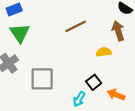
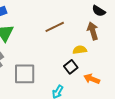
black square: (94, 82) -> (71, 67), moved
orange arrow: (116, 95) -> (92, 79), moved

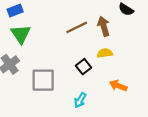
brown arrow: (93, 31) -> (104, 26), moved
black square: (71, 67) -> (83, 67), moved

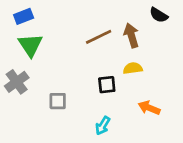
black square: (83, 67) -> (107, 85), turned 32
gray square: (43, 80) -> (58, 101), size x0.6

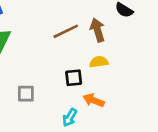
orange arrow: (149, 108) -> (94, 100), moved

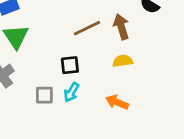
black square: (74, 78) -> (70, 65), moved
cyan arrow: (70, 118) -> (71, 92), moved

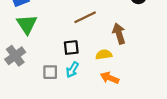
brown arrow: (121, 27) -> (119, 34), moved
yellow semicircle: (123, 61) -> (104, 55), moved

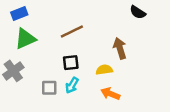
brown line: (85, 17) -> (72, 31), moved
green triangle: (27, 24) -> (25, 39), turned 40

